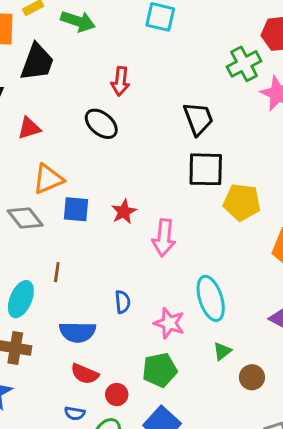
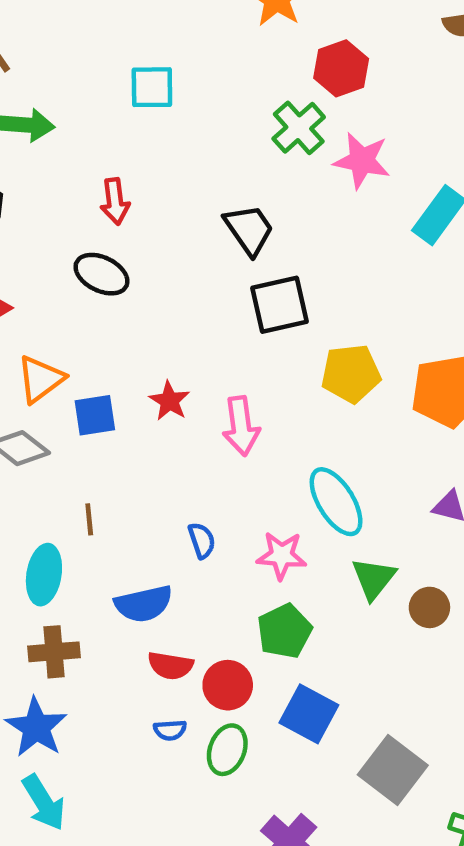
yellow pentagon: (242, 202) -> (351, 374), moved
green triangle: (222, 351) -> (374, 579), size x1.5
red circle: (117, 395) -> (228, 685), size x1.4

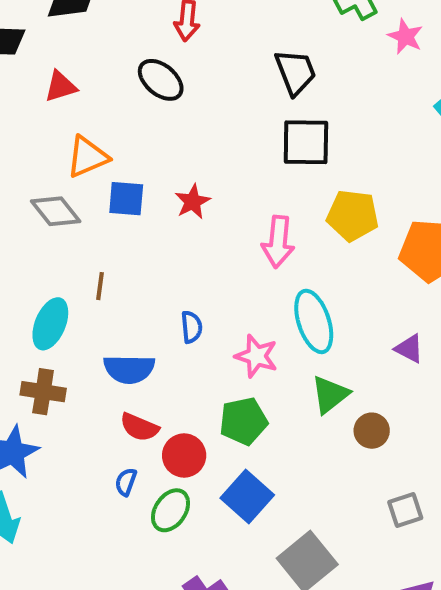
pink star: (362, 161) -> (405, 37), size x0.7
pink arrow: (241, 426) -> (278, 242), moved
blue semicircle: (170, 730) -> (126, 482), turned 100

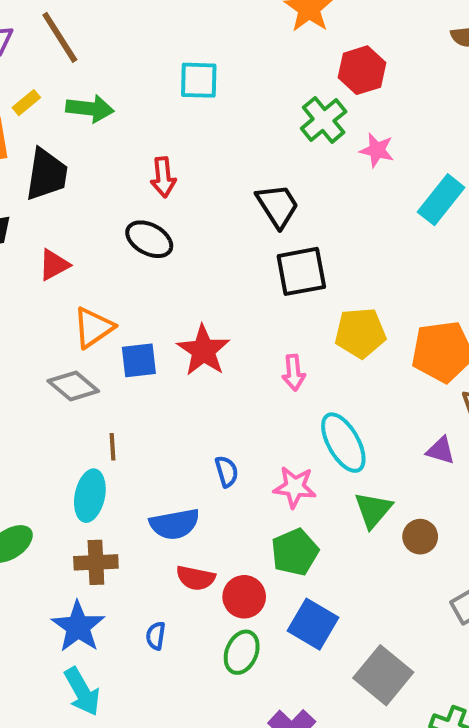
red star: (193, 202) -> (203, 350), size x1.5
pink arrow: (278, 242) -> (294, 373), size x0.7
brown line: (100, 286) -> (113, 447), moved
blue semicircle: (126, 482) -> (156, 636), moved

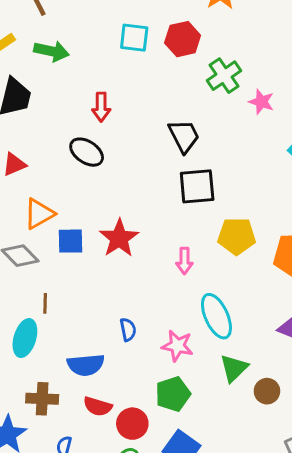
red hexagon: (362, 70) -> (183, 39), moved
brown cross: (96, 562) -> (42, 399), moved

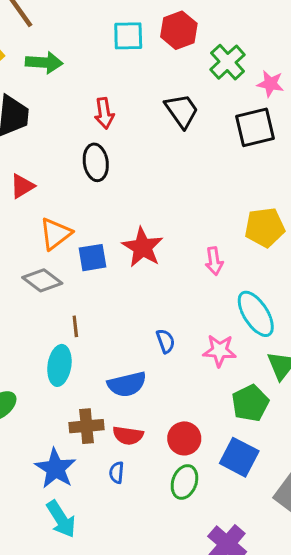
black trapezoid: (184, 136) -> (182, 111), moved
black ellipse: (87, 152) -> (96, 162), turned 56
black square: (197, 186) -> (255, 127), moved
green pentagon: (173, 394) -> (250, 403), moved
red semicircle: (98, 406) -> (128, 435), moved

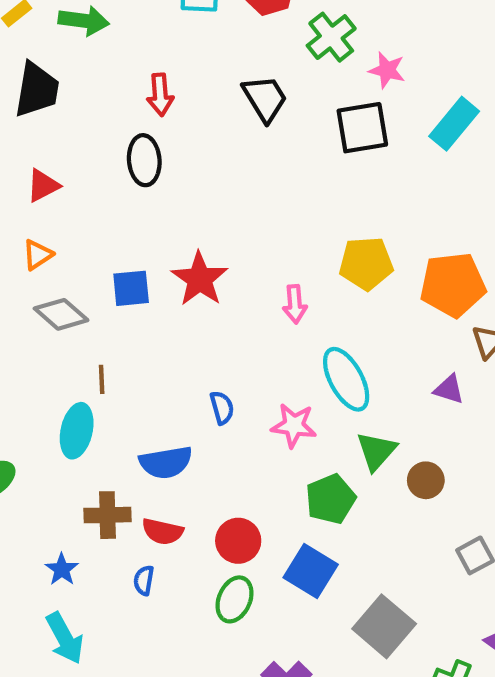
orange triangle: (56, 234) -> (38, 255), moved, size x0.7
blue star: (55, 468) -> (62, 569), size x0.6

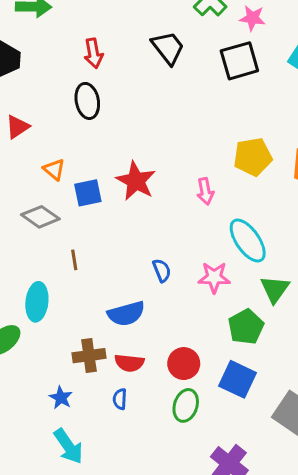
orange triangle: (38, 255) -> (54, 169), moved, turned -40
cyan ellipse: (77, 431) -> (37, 302), moved

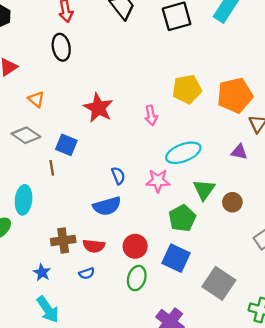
blue square: (88, 193) -> (66, 145), moved, turned 35
cyan ellipse: (248, 241) -> (183, 153), turned -76
blue semicircle: (126, 314) -> (107, 206), moved
blue semicircle: (120, 399) -> (87, 273), turned -112

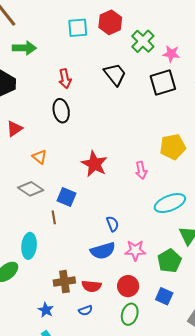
pink star: (158, 181) -> (135, 250), moved
blue square: (176, 258) -> (164, 296), size x0.7

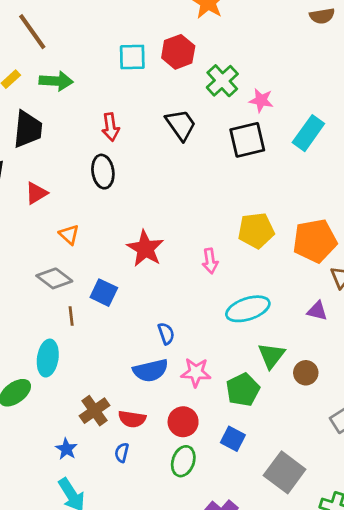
brown line: (54, 217) -> (71, 316), moved
brown cross: (64, 282) -> (94, 411), turned -30
blue semicircle: (85, 310) -> (122, 453), turned 120

